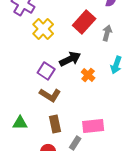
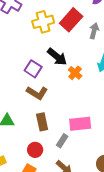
yellow cross: (43, 29) -> (43, 22), moved, turned 30
black arrow: (70, 59) -> (57, 57), turned 65

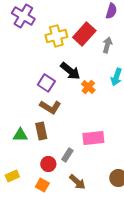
brown rectangle: (42, 122) -> (41, 131), moved
gray rectangle: (62, 141) -> (67, 155), moved

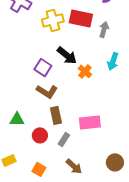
red rectangle: (84, 34) -> (81, 18), turned 60
brown rectangle: (41, 131) -> (56, 115), moved
red circle: (48, 164) -> (40, 135), moved

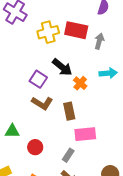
cyan arrow: (113, 61) -> (108, 73), turned -114
brown rectangle: (56, 115) -> (69, 111), moved
gray rectangle: (64, 139) -> (68, 155), moved

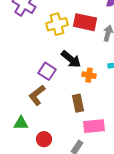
orange cross: (80, 83) -> (89, 75), turned -32
brown L-shape: (42, 103) -> (37, 95), moved, turned 110

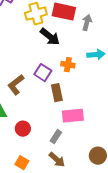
black arrow: (71, 59) -> (50, 37), moved
purple square: (47, 71) -> (43, 73), moved

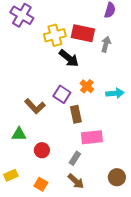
cyan arrow: (96, 55) -> (115, 93), moved
orange cross: (68, 65) -> (87, 86), turned 32
brown L-shape: (16, 85) -> (35, 106), turned -95

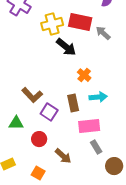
gray arrow: (106, 44) -> (103, 33), turned -63
cyan arrow: (115, 93) -> (98, 97), moved
purple square: (62, 94) -> (49, 112), moved
gray rectangle: (75, 158) -> (96, 147), moved, turned -64
brown arrow: (76, 181) -> (63, 156), moved

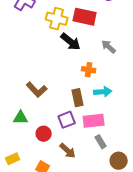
yellow cross: (52, 24) -> (57, 19), turned 30
gray arrow: (103, 33) -> (109, 47), moved
orange cross: (84, 75) -> (89, 70), turned -32
purple square: (49, 112) -> (67, 120), moved, turned 36

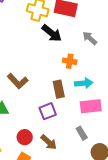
pink rectangle: (94, 121) -> (91, 106), moved
red circle: (44, 134) -> (25, 137), moved

